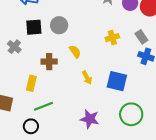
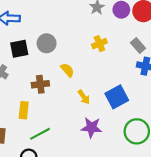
yellow cross: (112, 38) -> (99, 44), moved
blue square: (117, 81) -> (117, 97), turned -35
purple star: (90, 119) -> (91, 128), moved

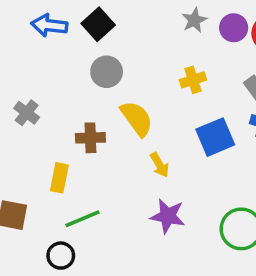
black square: (19, 49) -> (98, 24), moved, turned -36
yellow semicircle: (67, 70) -> (137, 119), size x1.5
blue square: (117, 97) -> (215, 137), moved

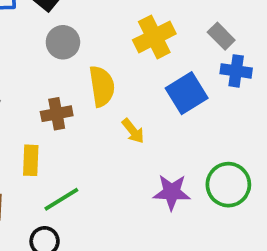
yellow cross: (193, 80) -> (154, 37), size x1.5
yellow semicircle: (137, 119) -> (102, 86), turned 36
purple star: (168, 216) -> (172, 192), moved

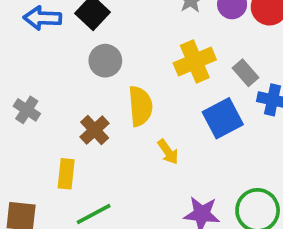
gray rectangle: (221, 36) -> (246, 73), moved
brown cross: (57, 114) -> (95, 130), turned -36

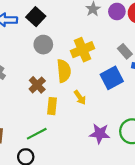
yellow cross: (195, 61) -> (83, 50), moved
yellow rectangle: (66, 174) -> (52, 106), moved

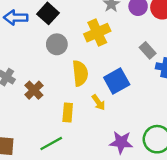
yellow cross: (83, 50) -> (97, 33), moved
blue square: (112, 78) -> (117, 81), moved
brown cross: (37, 85) -> (34, 90), moved

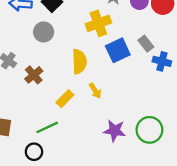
gray circle: (57, 44) -> (44, 32), moved
blue square: (117, 81) -> (118, 50), moved
yellow rectangle: (68, 113) -> (65, 99), turned 36

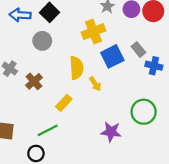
yellow arrow: (95, 91) -> (95, 84), moved
green circle: (149, 130) -> (144, 112), moved

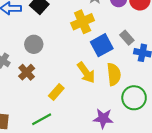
gray circle: (42, 41) -> (34, 44), moved
yellow semicircle: (76, 68) -> (114, 74), moved
yellow arrow: (95, 84) -> (86, 73), size x1.5

